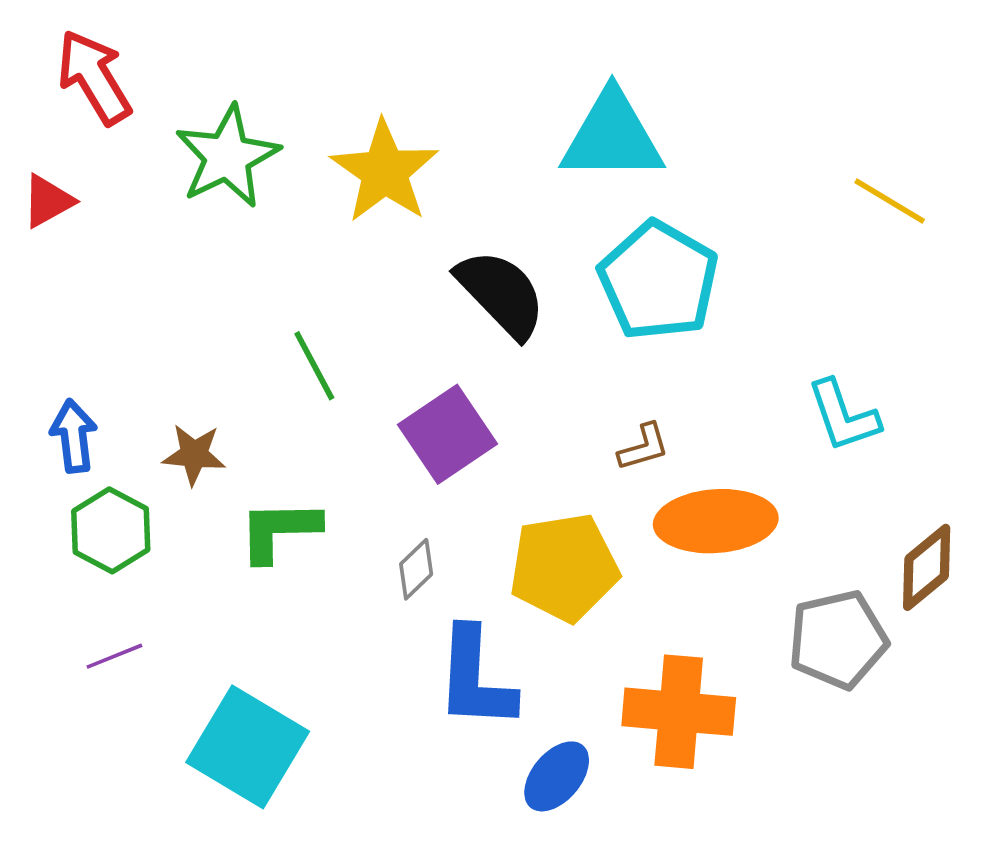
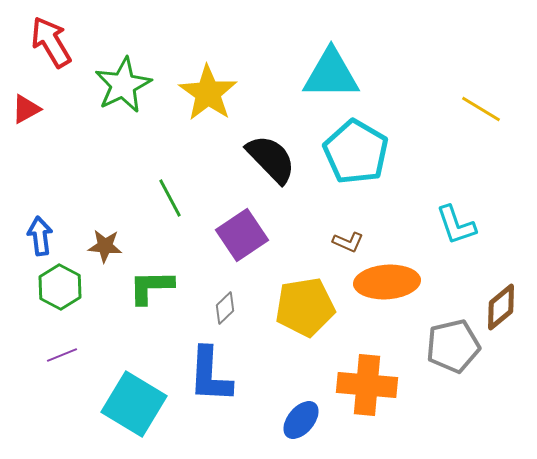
brown L-shape: (644, 447) -> (348, 242), turned 40
blue L-shape: (475, 678) -> (210, 375), moved

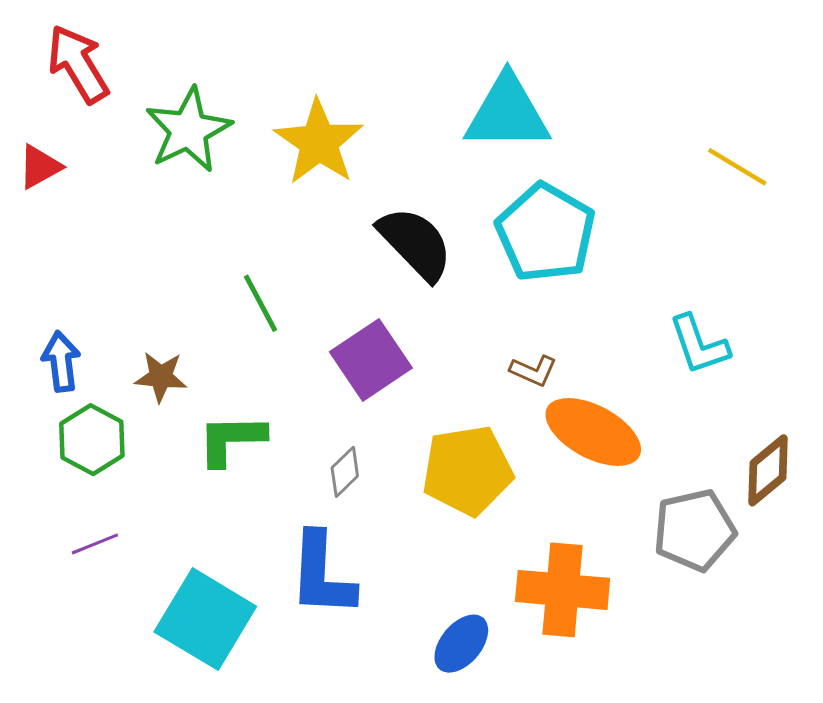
orange ellipse: (387, 282) -> (593, 432), turned 32

